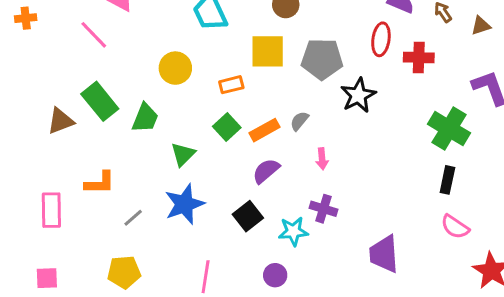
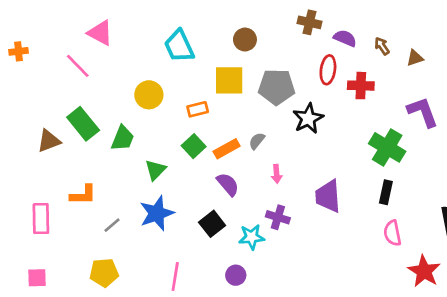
purple semicircle: (266, 171) -> (228, 184), turned 90
pink semicircle: (455, 227) -> (392, 233), turned 45
purple trapezoid: (384, 254) -> (328, 196), moved

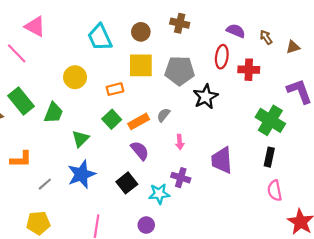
brown cross: (309, 22) -> (180, 23), moved
brown circle: (245, 40) -> (141, 32), moved

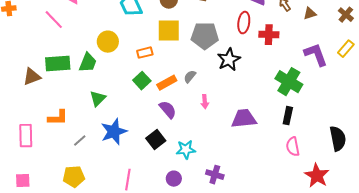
green rectangle: (21, 101) -> (58, 64), turned -55
green trapezoid: (53, 113) -> (88, 63), moved
green triangle: (80, 139) -> (98, 99), moved
purple trapezoid: (222, 160) -> (244, 119), turned 88
purple cross: (181, 178) -> (215, 175), moved

